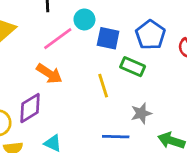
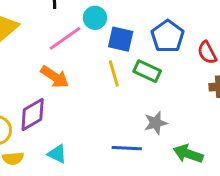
yellow line: (103, 86) -> (114, 73), moved

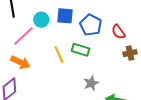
blue square: (121, 39) -> (65, 16), moved

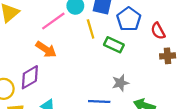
yellow line: (59, 54) -> (91, 29), moved

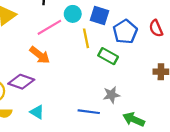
red semicircle: (158, 31) -> (156, 28), moved
purple diamond: (30, 77) -> (21, 82), turned 45

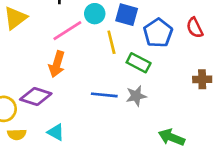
orange arrow: (40, 55) -> (57, 64), turned 70
gray star: (111, 95) -> (136, 96), moved
blue line: (89, 112) -> (104, 95), moved

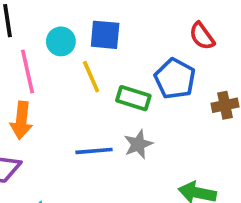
pink line: (67, 31) -> (27, 71), turned -60
blue pentagon: (158, 33) -> (175, 79), moved

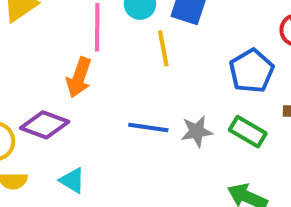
green rectangle: (133, 98) -> (248, 132), moved

